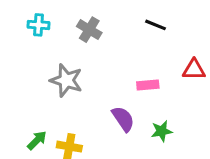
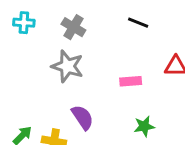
gray star: (66, 80) -> (67, 66), moved
purple semicircle: (123, 119) -> (83, 117), moved

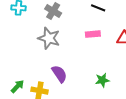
pink rectangle: (131, 81) -> (93, 34), moved

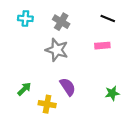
green arrow: (17, 86) -> (24, 89), moved

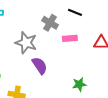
gray cross: (61, 22) -> (50, 23), moved
purple semicircle: (68, 87) -> (40, 66), moved

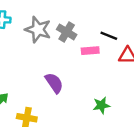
black line: (75, 12) -> (109, 36), moved
gray star: (26, 43) -> (38, 29), moved

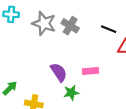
pink rectangle: (90, 51) -> (91, 71), moved
green star: (101, 105) -> (71, 93), moved

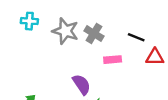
pink rectangle: (91, 71) -> (113, 60), moved

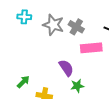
pink rectangle: (113, 60) -> (91, 48), size x1.5

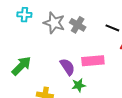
pink rectangle: (91, 48) -> (93, 61), moved
green arrow: (23, 82) -> (21, 66), moved, size x1.5

